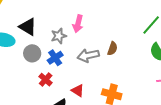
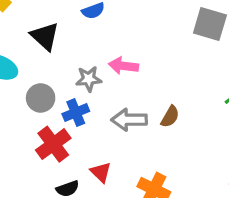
pink arrow: (78, 24) -> (123, 66), turned 72
black triangle: (28, 27) -> (45, 36), moved
red cross: (46, 80) -> (53, 144), size x1.5

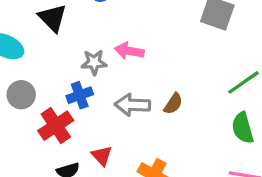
gray circle: (41, 98) -> (21, 95), moved

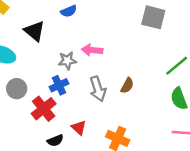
gray arrow: (132, 105) -> (98, 89), turned -105

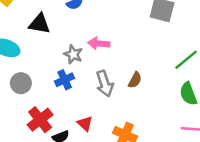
black triangle: (34, 31) -> (39, 24), turned -30
gray star: (67, 61) -> (73, 54), turned 30
red cross: (44, 109) -> (40, 120), moved

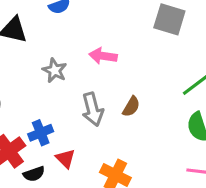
pink arrow: (99, 44) -> (103, 56), moved
blue cross: (65, 80) -> (41, 133), moved

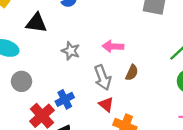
pink arrow: (103, 56) -> (113, 46), moved
red triangle: (65, 159) -> (106, 104), moved

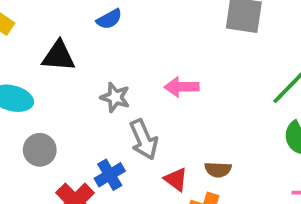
brown semicircle: (132, 73) -> (218, 170), moved, turned 70
gray arrow: (103, 78) -> (144, 139), moved

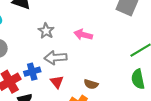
gray arrow: (144, 139) -> (55, 58), turned 95
red triangle: (176, 179) -> (57, 82), moved

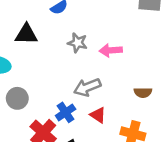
gray star: (46, 31) -> (78, 43), moved
brown semicircle: (91, 84) -> (143, 93), moved

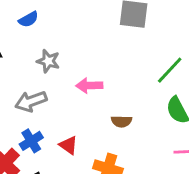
pink arrow: (111, 50) -> (89, 86), moved
gray arrow: (87, 87) -> (31, 101), moved

